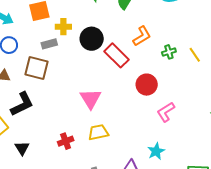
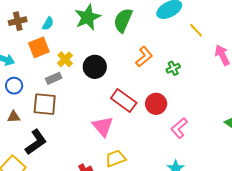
yellow cross: (63, 27) -> (65, 59), turned -35
red rectangle: (117, 55) -> (124, 101), moved
yellow line: (195, 55) -> (196, 30), moved

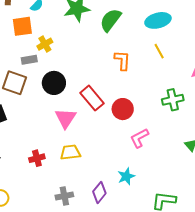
yellow line: (196, 30) -> (159, 51), moved
orange L-shape: (144, 57) -> (122, 60), turned -60
black circle: (95, 67) -> (54, 83), moved
green cross: (173, 68) -> (173, 100), moved, size x1.5

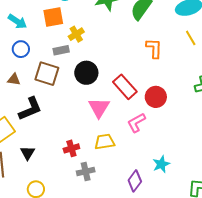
pink L-shape: (139, 138) -> (136, 123), moved
gray cross: (64, 196) -> (86, 171), moved

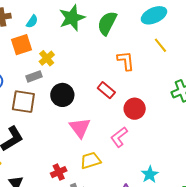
red rectangle: (125, 87) -> (106, 90), moved, size x0.7

